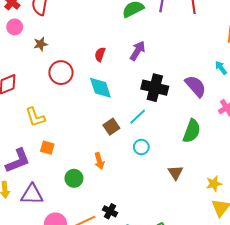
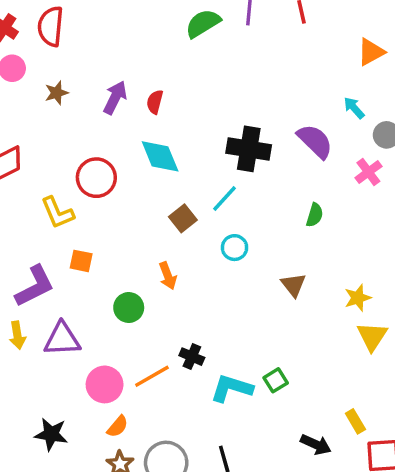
purple arrow: (138, 51) -> (115, 98), moved
red circle: (61, 73) -> (96, 178), moved
green semicircle: (192, 131) -> (315, 215), size x0.6

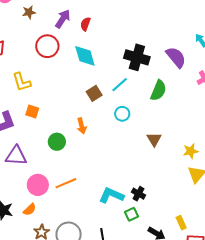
red circle: (96, 178) -> (47, 46), moved
green semicircle: (315, 215) -> (158, 90), moved, size x1.5
black cross: (192, 357) -> (139, 194), moved
green square: (276, 380) -> (132, 214), moved
orange semicircle: (118, 426) -> (30, 210), moved

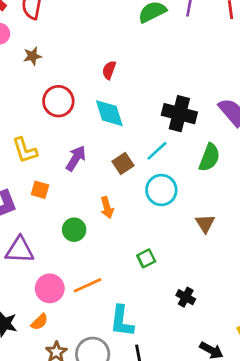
purple arrow: (63, 19) -> (76, 158), moved
cyan circle: (122, 114) -> (161, 190), size x1.5
cyan L-shape: (111, 195) -> (122, 321), moved, turned -105
green square: (132, 214) -> (146, 258), moved

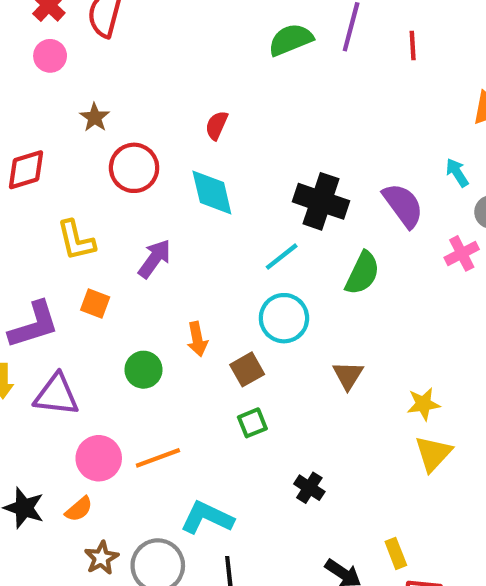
brown star: (32, 56) -> (95, 117), moved, turned -30
brown square: (123, 163) -> (247, 369), moved
cyan L-shape: (122, 321) -> (207, 518), turned 104

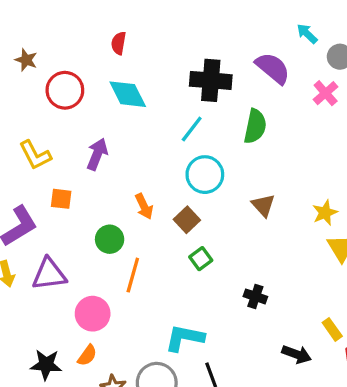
orange line: (158, 458) -> (133, 275), moved, turned -40

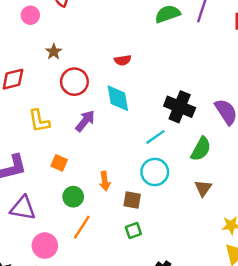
red semicircle: (119, 43) -> (123, 60), turned -126
purple arrow: (97, 154) -> (85, 121), moved
orange square: (61, 199) -> (59, 163), moved
brown triangle: (263, 205) -> (203, 188), moved
brown square: (187, 220) -> (132, 200), turned 36

